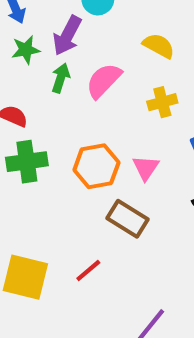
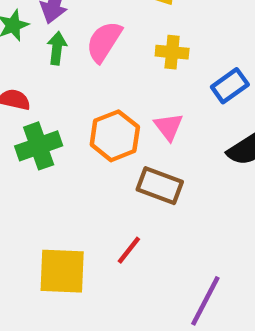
yellow cross: (162, 102) -> (172, 52), turned 32

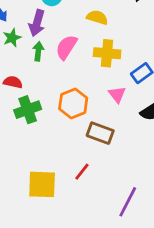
yellow cross: (172, 52) -> (107, 53), size x1.4
pink triangle: (169, 127) -> (117, 95), moved

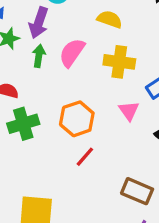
brown rectangle: (100, 133) -> (137, 191), moved
red line: (82, 172) -> (85, 157), moved

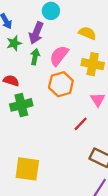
orange hexagon: (77, 119) -> (61, 84), moved
red line: (85, 157) -> (81, 124), moved

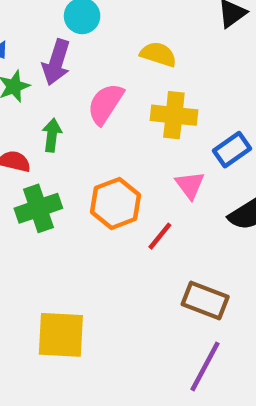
green arrow: (35, 57) -> (52, 135), moved
orange hexagon: (61, 84) -> (116, 203), moved

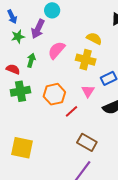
yellow semicircle: (158, 54) -> (94, 38), moved

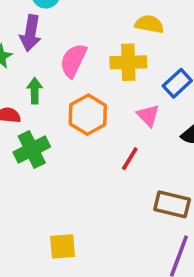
yellow semicircle: (94, 38) -> (149, 24), moved
orange hexagon: (54, 94) -> (88, 115), moved
yellow square: (22, 148) -> (63, 246), size x0.7

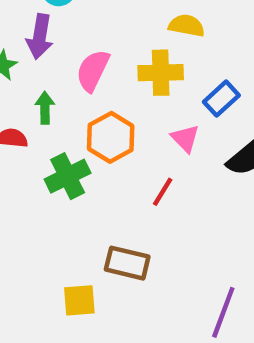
green cross: (32, 149) -> (68, 176), moved
brown rectangle: (172, 204) -> (127, 263), moved

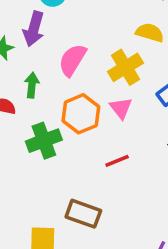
yellow cross: (161, 73) -> (126, 67), turned -36
pink triangle: (185, 138) -> (121, 108), moved
red line: (163, 192) -> (117, 161), turned 30

